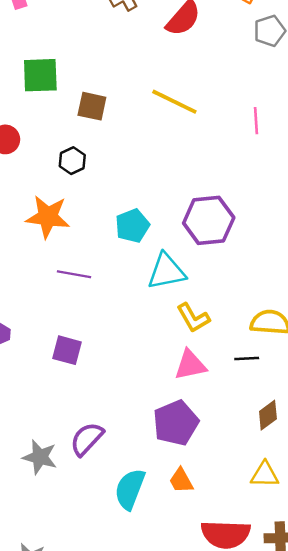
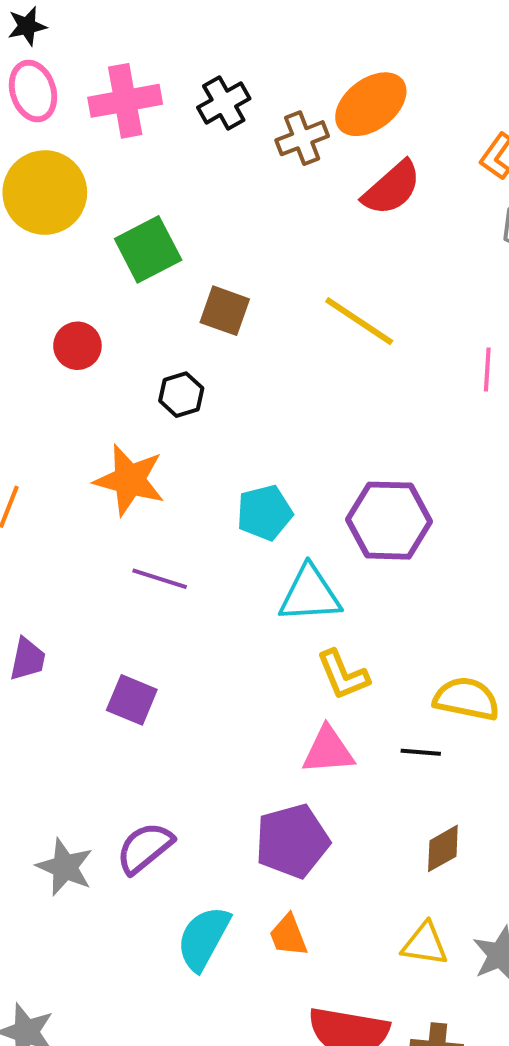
green square: (40, 75) -> (148, 249), turned -33

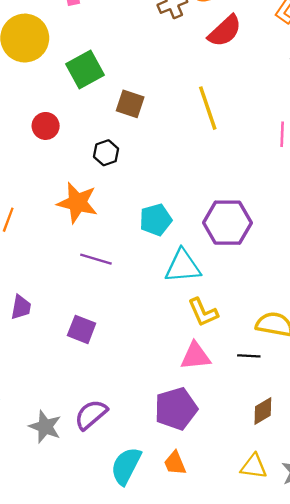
yellow line: (359, 321) -> (208, 108), turned 39

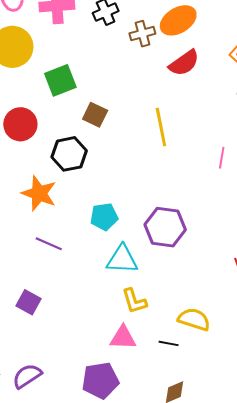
red circle: (46, 126) -> (20, 124), size x1.4
black hexagon: (106, 153) -> (69, 154), size x1.6

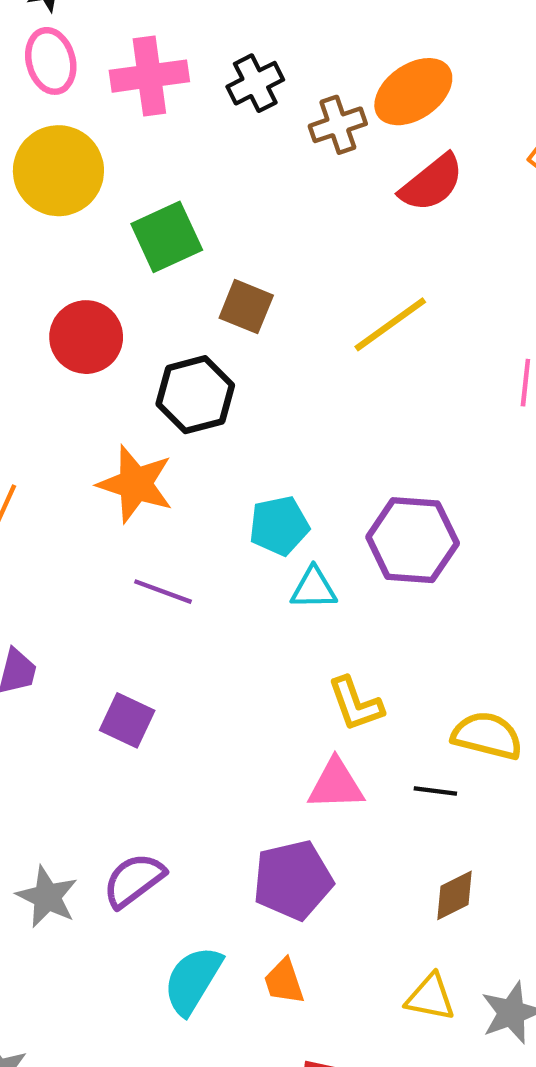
yellow line: (161, 127) -> (390, 324), turned 69
cyan triangle: (122, 259) -> (314, 588), moved, size x0.7

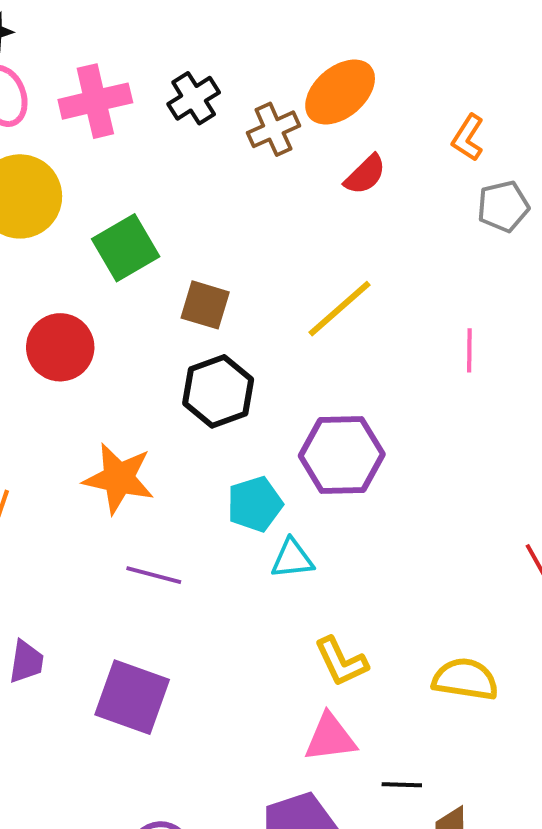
red semicircle: (432, 183) -> (365, 175), size x0.7
black hexagon: (195, 395) -> (218, 391), moved
purple hexagon: (413, 540) -> (342, 455), moved
purple square: (127, 720) -> (132, 697), size x1.5
black line: (435, 791) -> (402, 785), moved

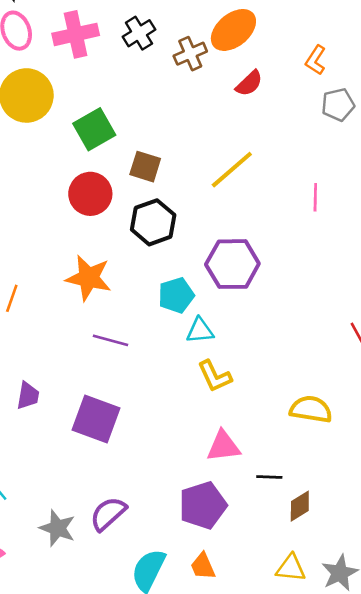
red circle: (60, 347) -> (90, 194), moved
yellow L-shape: (341, 662) -> (215, 376), moved

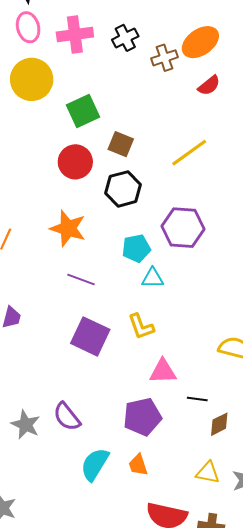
yellow L-shape: (215, 376) -> (141, 327), moved
purple square: (96, 419) -> (90, 336), moved
purple semicircle: (108, 514) -> (67, 417), turned -92

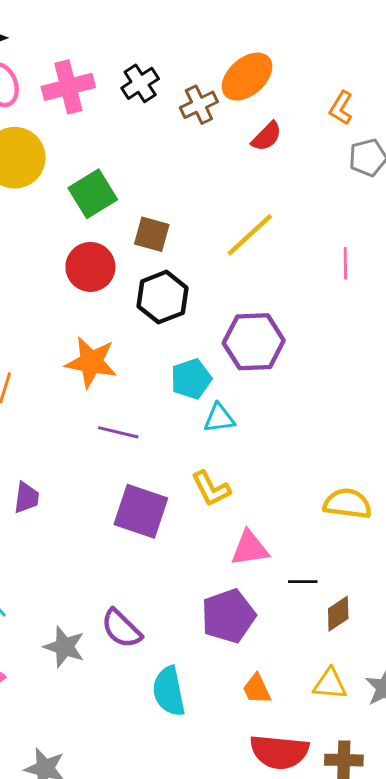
cyan semicircle: (95, 464) -> (169, 691), turned -36
orange trapezoid: (138, 465) -> (257, 689), moved

